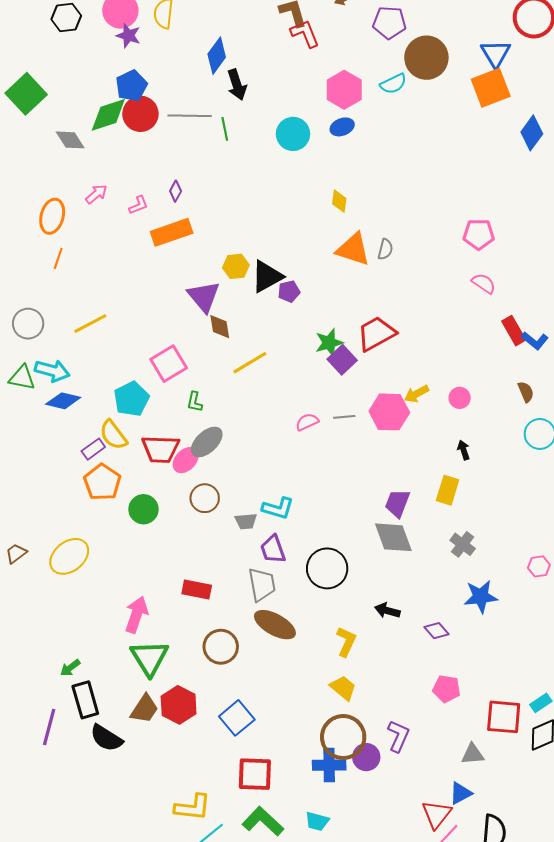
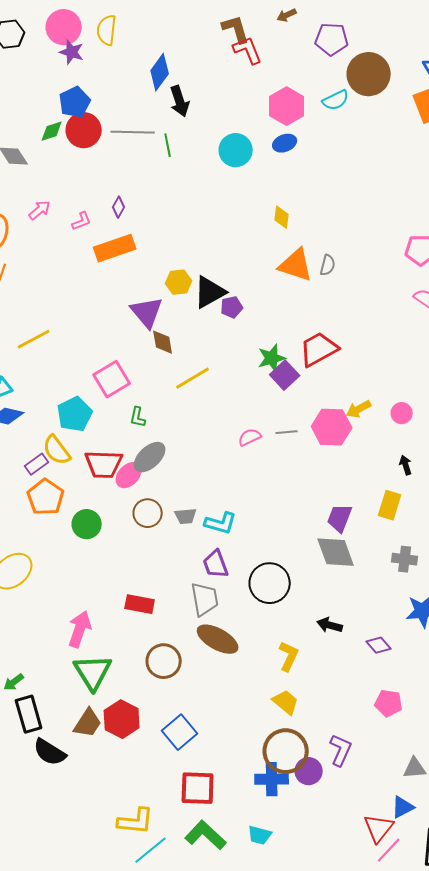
green diamond: (108, 115) -> (52, 131), size x0.6
gray trapezoid: (246, 521) -> (186, 516), moved
gray cross: (463, 544) -> (405, 559), turned -30

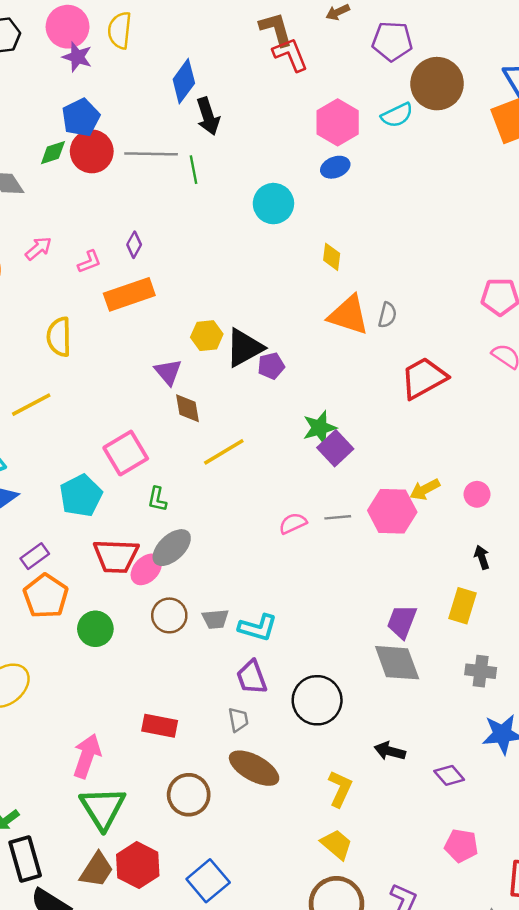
cyan circle: (236, 150) -> (273, 204), moved
purple triangle: (147, 312) -> (168, 372), size x0.7
red trapezoid: (319, 349) -> (424, 378), moved
yellow semicircle: (57, 450) -> (59, 337), moved, turned 36
gray trapezoid: (205, 599) -> (238, 720), size x0.6

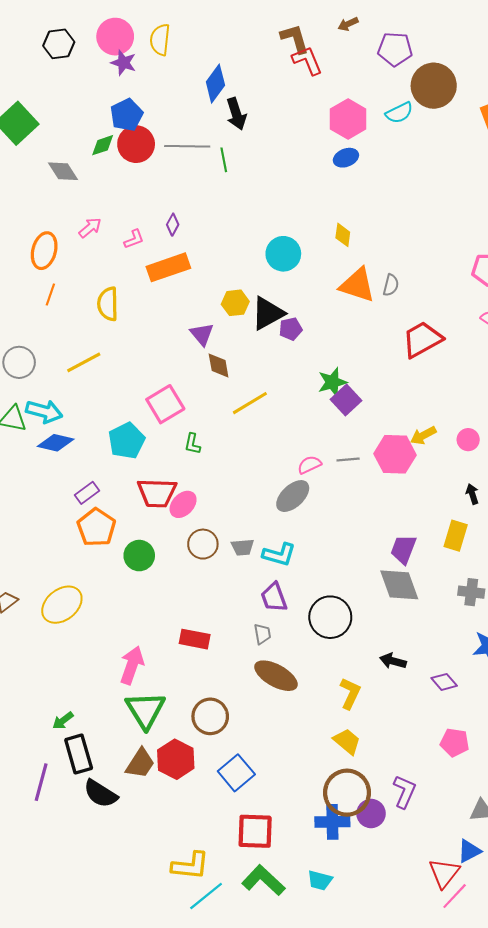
cyan circle: (273, 204) -> (283, 254), moved
gray ellipse: (172, 548) -> (293, 496), moved
brown circle: (189, 795) -> (210, 716), moved

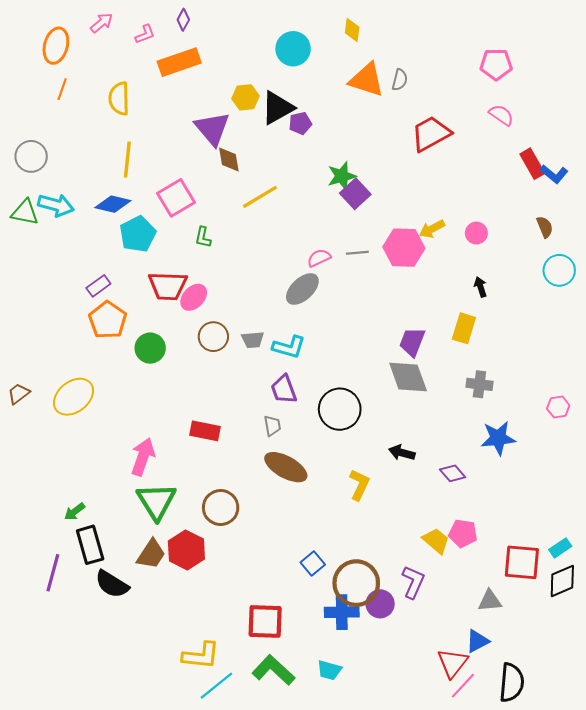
purple triangle: (202, 334) -> (212, 128), size x1.5
yellow line: (84, 362) -> (127, 160), moved, turned -56
blue diamond: (56, 443) -> (113, 204), moved
yellow trapezoid: (347, 741) -> (436, 541), moved
blue square: (236, 773) -> (313, 563), moved, size x0.7

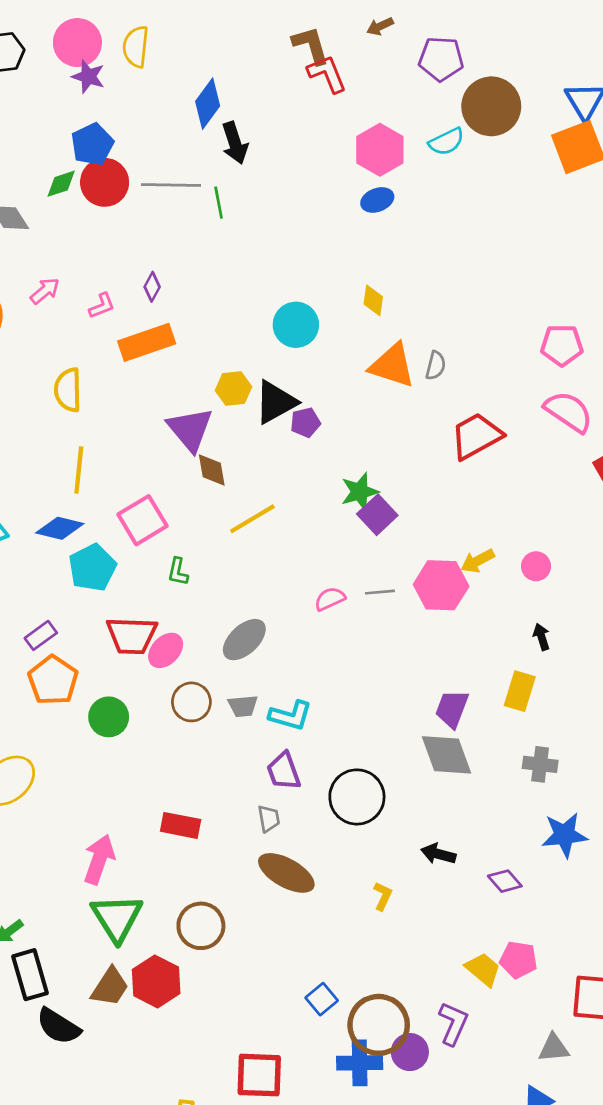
pink semicircle: (501, 115) -> (569, 412), size x1.5
gray ellipse: (302, 289) -> (244, 640), moved
yellow L-shape: (359, 485) -> (383, 896), size x0.7

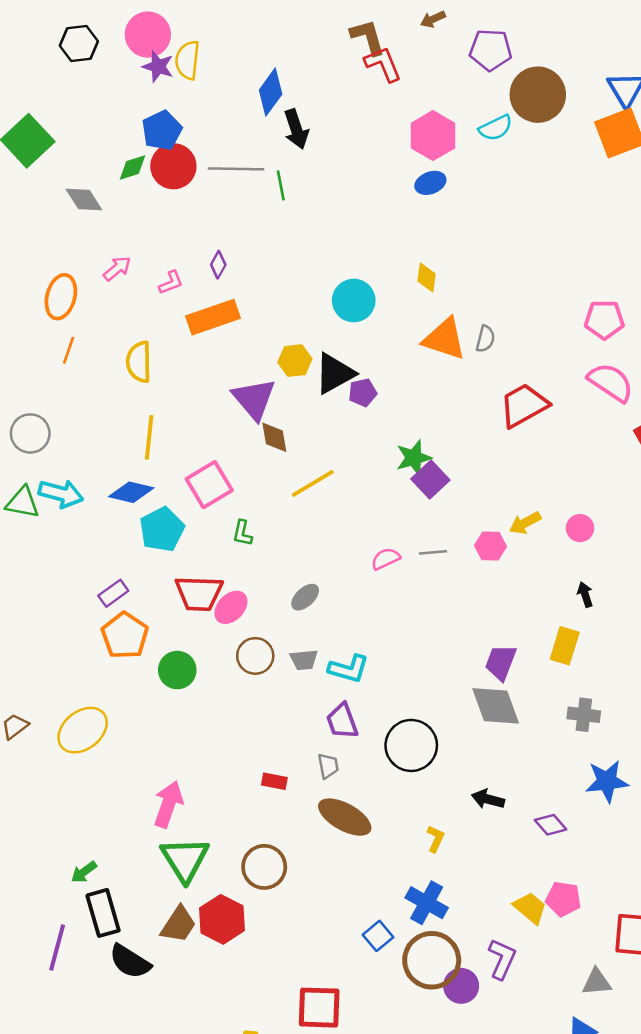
yellow semicircle: (136, 47) -> (187, 60), moved
pink hexagon: (441, 585) -> (491, 546), size x0.6
gray ellipse: (244, 640) -> (305, 597), size x0.7
red rectangle: (181, 825) -> (274, 781), moved, size x0.7
blue cross: (360, 1063) -> (427, 903), moved, turned 30

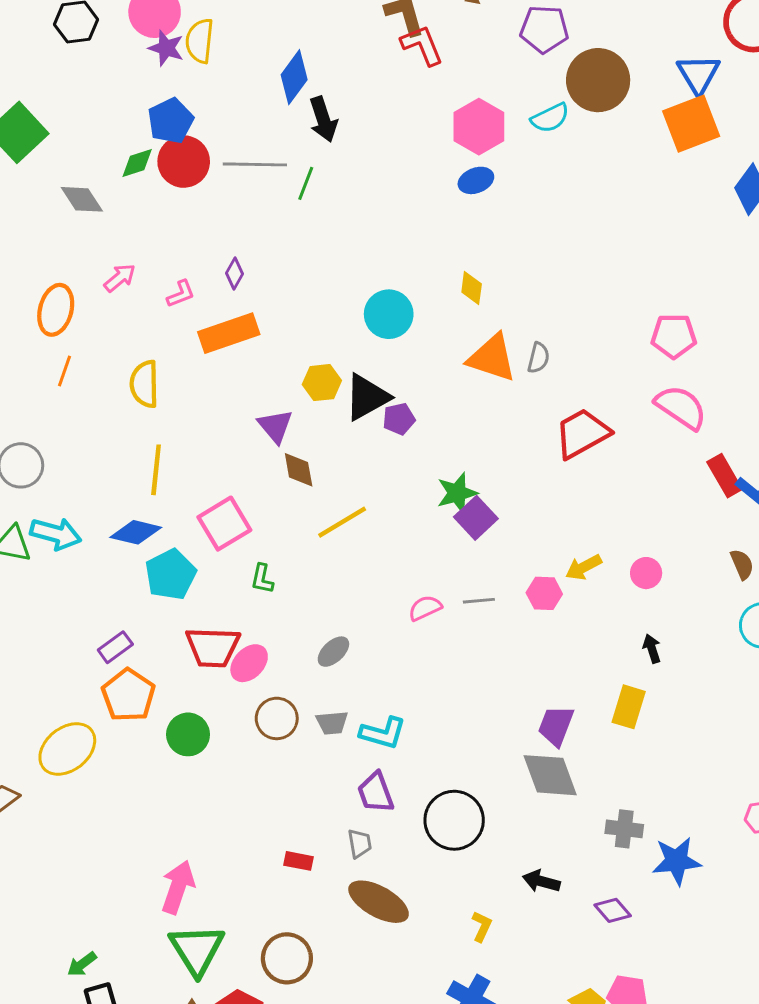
green line: (281, 185) -> (306, 183), turned 32
purple triangle: (254, 399) -> (275, 426), size x0.7
gray cross: (584, 715) -> (624, 829), moved
yellow ellipse: (83, 730) -> (67, 749), moved

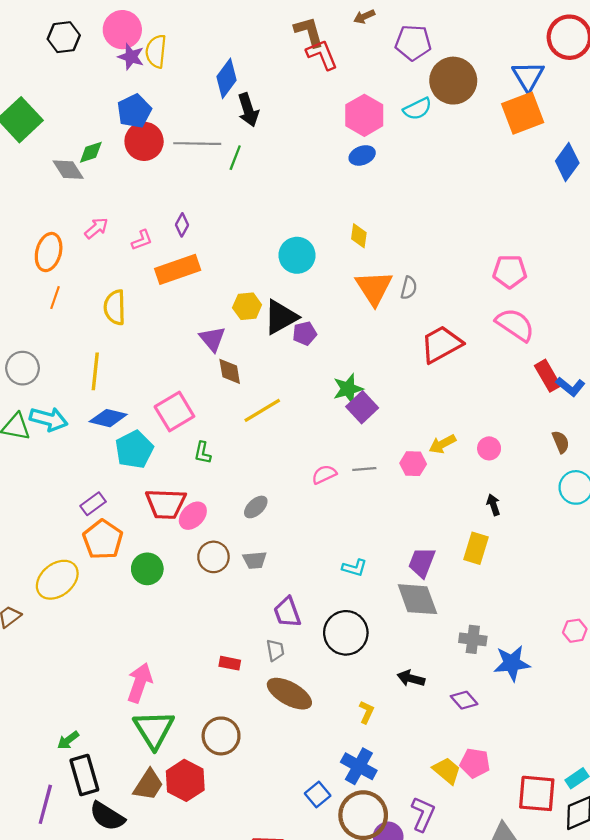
green diamond: (137, 163) -> (91, 152), moved
orange triangle: (492, 358) -> (374, 288), turned 39
yellow line: (156, 470) -> (95, 371), moved
cyan L-shape: (383, 733) -> (355, 568), moved, size x0.7

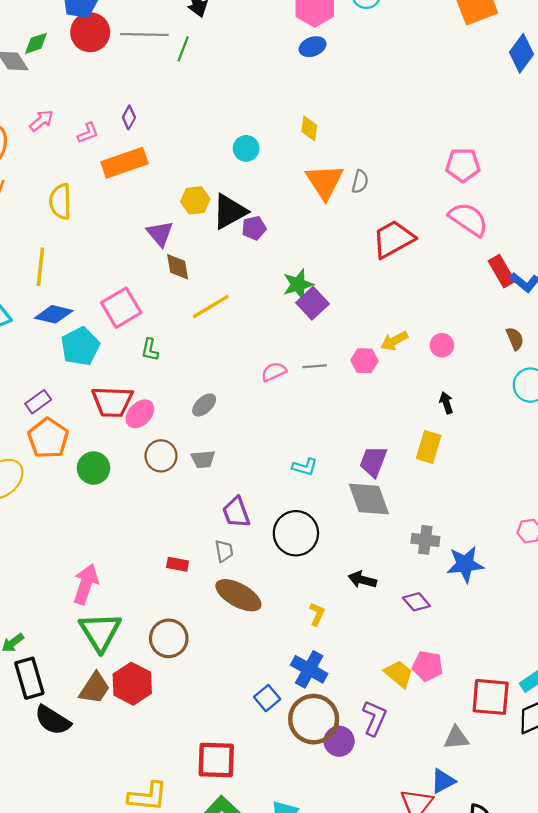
cyan circle: (297, 255) -> (246, 148), size x0.7

